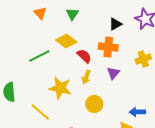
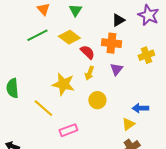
green line: (39, 56) -> (37, 35), moved

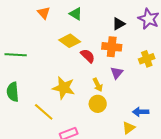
green triangle: (75, 10) -> (76, 14), turned -32
green line: (37, 35) -> (16, 55), moved, turned 30
yellow arrow: (89, 73) -> (98, 85), moved, turned -48

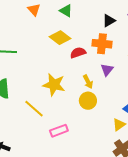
red semicircle: (88, 56) -> (78, 53), turned -63

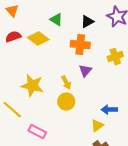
green triangle: (66, 11) -> (56, 20), moved
red semicircle: (78, 53) -> (13, 37), moved
pink rectangle: (59, 131) -> (37, 132), turned 48

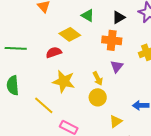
red semicircle: (13, 37) -> (54, 52), moved
yellow triangle: (97, 126) -> (116, 121), moved

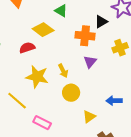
black triangle: (119, 17) -> (101, 22), moved
yellow arrow: (98, 78) -> (63, 71), moved

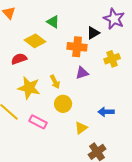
purple triangle: (90, 62) -> (82, 73), turned 32
pink rectangle: (42, 123) -> (38, 122), moved

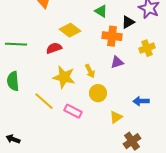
green triangle: (53, 22) -> (101, 11), moved

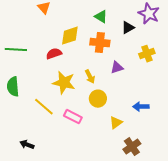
yellow diamond: (70, 30) -> (70, 36), turned -55
orange cross: (112, 36) -> (100, 43), moved
black arrow: (13, 139) -> (27, 145), moved

